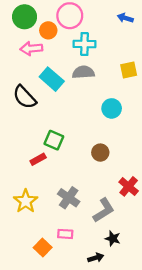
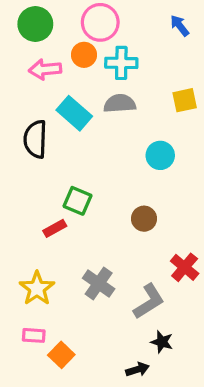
blue arrow: (125, 18) -> (180, 26), turned 35
orange circle: (48, 30) -> (84, 55), moved
black semicircle: (25, 97) -> (35, 139), turned 45
pink rectangle: (65, 234) -> (34, 335), moved

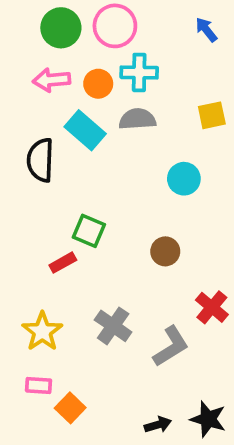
green circle: (35, 24) -> (61, 28), moved
orange circle: (84, 55) -> (98, 84), moved
black star: (162, 342) -> (208, 419), moved, size x1.4

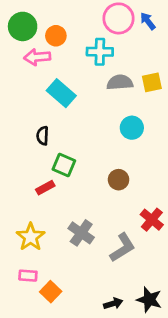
pink circle: (115, 26) -> (119, 18), moved
green circle: (61, 28) -> (23, 26), moved
orange circle: (98, 84) -> (56, 36), moved
gray semicircle: (137, 119) -> (120, 82), moved
black semicircle: (40, 160) -> (43, 136), moved, size x0.6

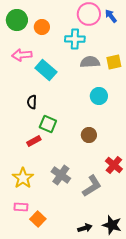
pink arrow: (37, 57) -> (22, 55), moved

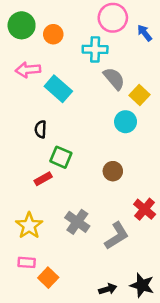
blue arrow: (111, 16) -> (145, 33), moved
gray semicircle: (90, 62) -> (114, 79), turned 54
yellow square: (114, 62) -> (139, 95), moved, turned -35

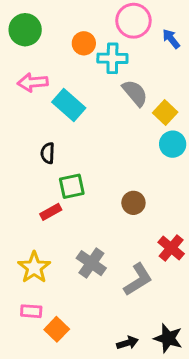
orange circle: (53, 34) -> (84, 43), moved
cyan circle: (126, 122) -> (173, 144), moved
green square: (61, 157) -> (72, 186), turned -35

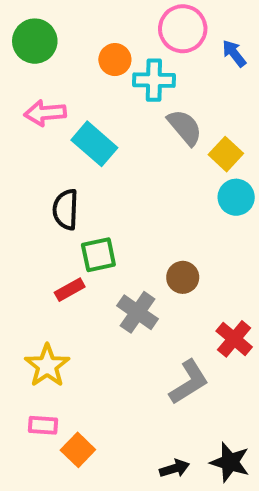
black semicircle: (48, 153) -> (66, 210), size x1.4
gray cross: (91, 263) -> (138, 312), moved

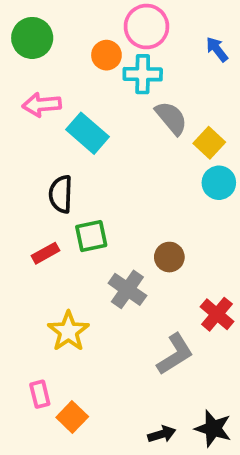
pink circle: (183, 29) -> (146, 27), moved
red rectangle: (70, 290) -> (46, 253), moved
yellow star: (47, 366) -> (68, 331), moved
pink rectangle: (43, 425) -> (40, 394), turned 72

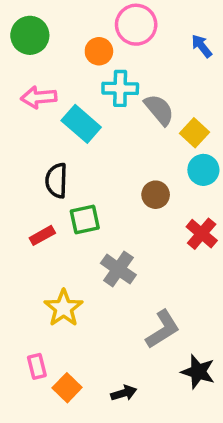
cyan cross: (143, 74) -> (120, 88), moved
brown circle: (169, 257) -> (156, 195), moved
red cross: (217, 314) -> (202, 234), moved
black star: (213, 428) -> (198, 372), moved
black arrow: (162, 434) -> (124, 393), moved

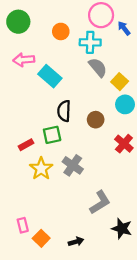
pink circle: (136, 25) -> (101, 15), moved
cyan cross: (120, 88) -> (90, 42), moved
black semicircle: (56, 181) -> (64, 111), moved
yellow star: (64, 308) -> (41, 169), moved

